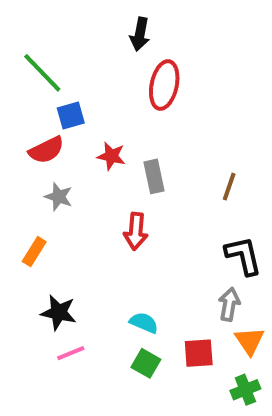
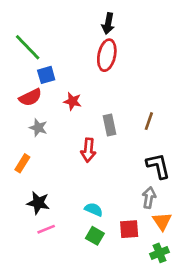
black arrow: (140, 34) -> (108, 24), moved
gray rectangle: (154, 176) -> (109, 125), moved

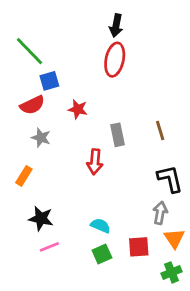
brown line: (149, 121) -> (160, 131), turned -36
green square: (95, 236) -> (102, 254), turned 36

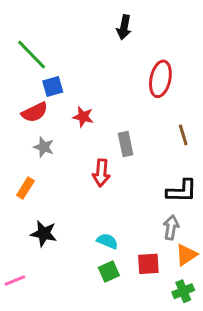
red ellipse: (115, 60) -> (160, 79), moved
brown line: (160, 131) -> (183, 135), moved
black L-shape: (170, 179) -> (182, 191), turned 104
orange triangle: (174, 238) -> (186, 255), turned 30
pink line: (49, 247) -> (15, 281), moved

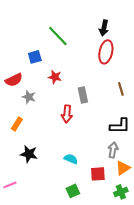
black arrow: (124, 27) -> (104, 28), moved
green line: (32, 55) -> (58, 36), moved
red semicircle: (35, 112) -> (14, 80), moved
green square: (109, 271) -> (73, 191), moved

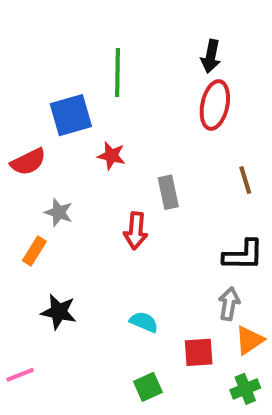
green line: (58, 36) -> (117, 73), turned 45
blue square: (35, 57) -> (71, 115), size x1.5
gray star: (29, 97) -> (59, 212), moved

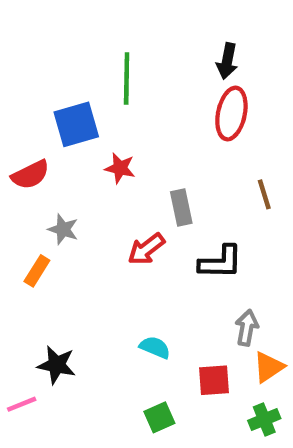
red arrow: (136, 231) -> (146, 249), turned 48
black L-shape: (243, 255) -> (221, 262), moved
black star: (59, 312) -> (57, 365), moved

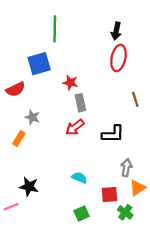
green line: (127, 79) -> (55, 29), moved
red star: (120, 168) -> (70, 83), moved
gray rectangle: (181, 207) -> (80, 103), moved
green cross: (264, 420) -> (125, 212), moved, turned -32

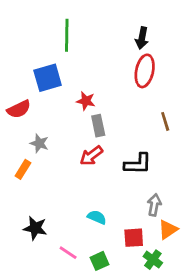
pink line: (11, 207) -> (68, 253), moved, turned 56

